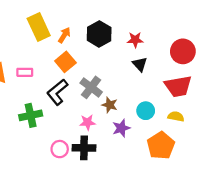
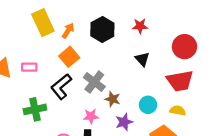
red star: (135, 40) -> (140, 26), moved

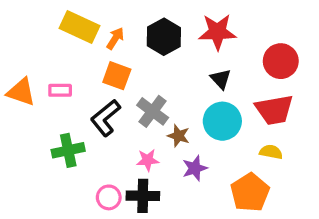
yellow rectangle: (43, 23) -> (80, 27), turned -40
red star: (140, 26) -> (217, 32), size x1.6
orange square: (69, 57) -> (117, 76), turned -30
cyan circle: (148, 105) -> (222, 121), moved, size x1.5

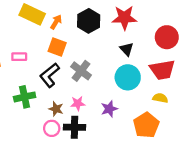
brown star: (179, 136) -> (56, 109), moved

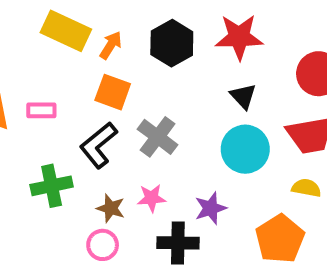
black cross: (74, 127) -> (178, 243), moved

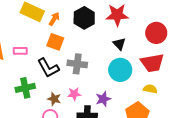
gray cross: (158, 137) -> (77, 64), turned -30
black L-shape: (98, 145) -> (48, 68), turned -80

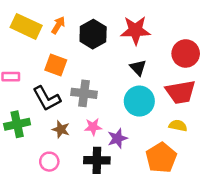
orange arrow: (54, 19) -> (58, 25), moved
pink star: (74, 94) -> (93, 127), moved
brown star: (54, 99) -> (61, 129), moved

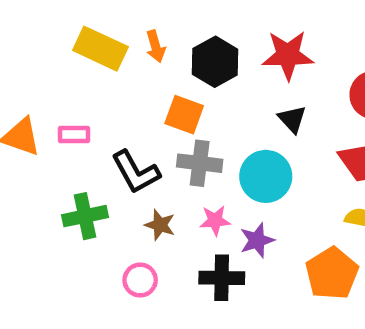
orange arrow: (58, 25) -> (156, 46), turned 132
orange square: (56, 65) -> (184, 115), moved
cyan circle: (139, 101) -> (266, 176), moved

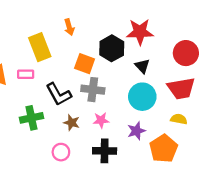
yellow rectangle: (100, 49) -> (40, 47), moved, turned 44
black hexagon: (215, 62) -> (112, 48), moved
cyan circle: (266, 176) -> (142, 97), moved
purple star: (257, 240) -> (136, 131), moved

